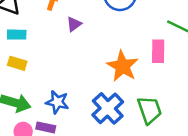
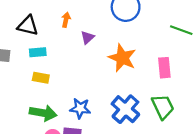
pink rectangle: (158, 51) -> (164, 68), moved
orange star: (123, 66) -> (122, 58), moved

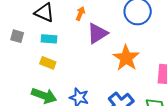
purple triangle: (87, 38) -> (97, 33), size x1.6

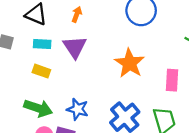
purple triangle: (97, 33) -> (75, 47), moved, turned -30

